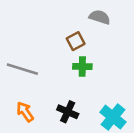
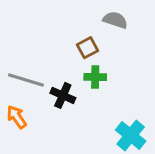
orange arrow: (25, 112) -> (17, 117), moved
black cross: (68, 112) -> (63, 95), moved

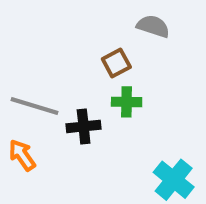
black cross: (63, 95) -> (84, 126), turned -30

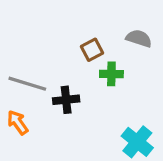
gray semicircle: (153, 26) -> (139, 38), moved
green cross: (127, 102) -> (111, 74), moved

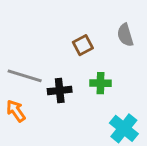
gray semicircle: (139, 38) -> (125, 35), turned -125
green cross: (111, 74) -> (100, 83), moved

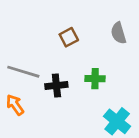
brown square: (83, 45) -> (69, 37), moved

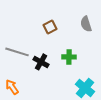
black cross: (56, 86) -> (41, 62), turned 35
orange arrow: (15, 105) -> (12, 87), moved

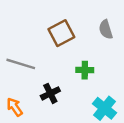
brown square: (50, 27) -> (61, 33), size x1.5
black cross: (41, 62) -> (50, 93), moved, turned 35

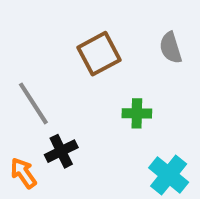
gray line: (21, 64) -> (33, 103), turned 40
black cross: (50, 93) -> (61, 151), moved

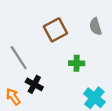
black cross: (61, 151) -> (34, 84), turned -36

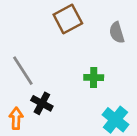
brown square: (55, 30) -> (68, 19), moved
orange arrow: (13, 97) -> (16, 118), turned 36

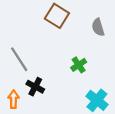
brown square: (68, 19) -> (57, 16), turned -30
green cross: (94, 77) -> (79, 65), turned -35

